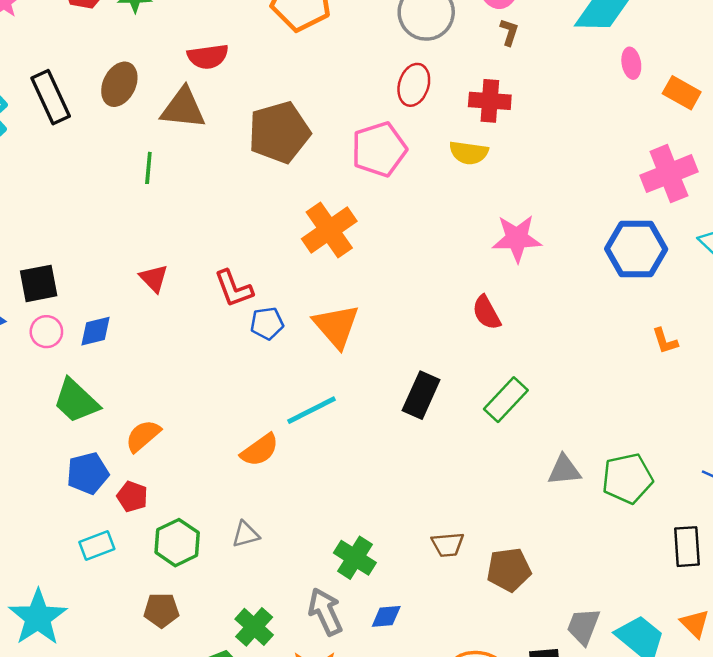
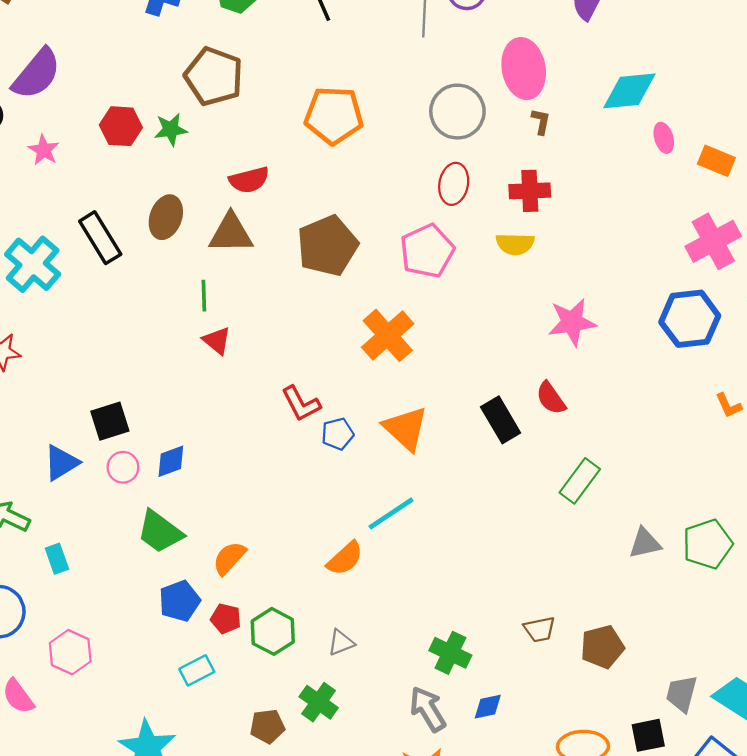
red triangle: (154, 278) -> (217, 341), moved
black rectangle: (421, 395) -> (501, 420), moved, turned -48
green hexagon: (177, 543) -> (273, 631), moved
green cross: (254, 627) -> (319, 702), moved

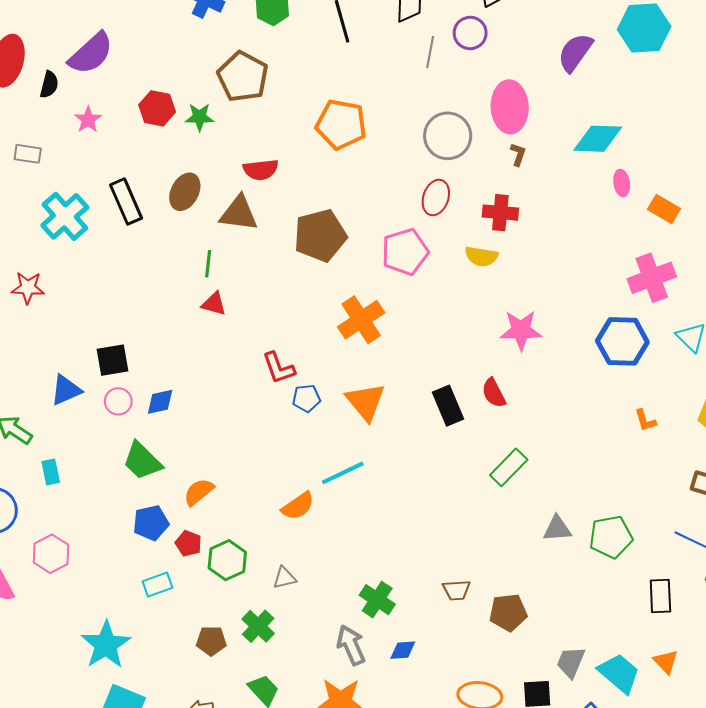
red triangle: (217, 341) -> (214, 304), turned -32

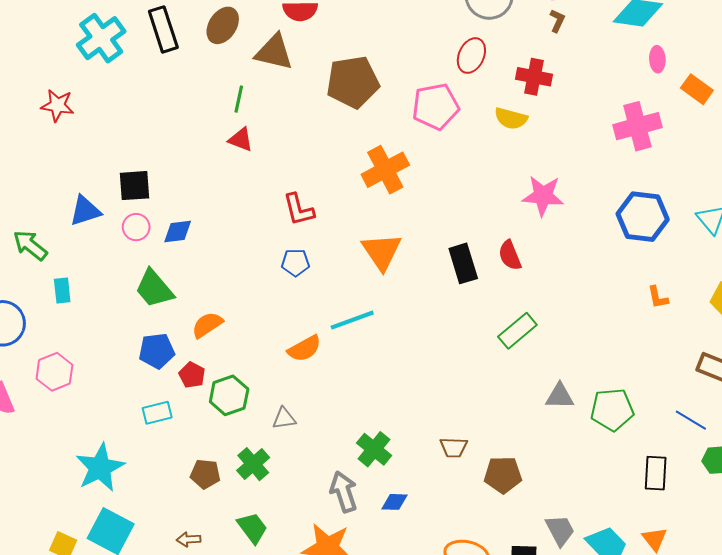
pink cross: (652, 278) -> (637, 126), moved
blue pentagon: (306, 398) -> (295, 263), moved
gray trapezoid: (571, 662) -> (560, 530), turned 124

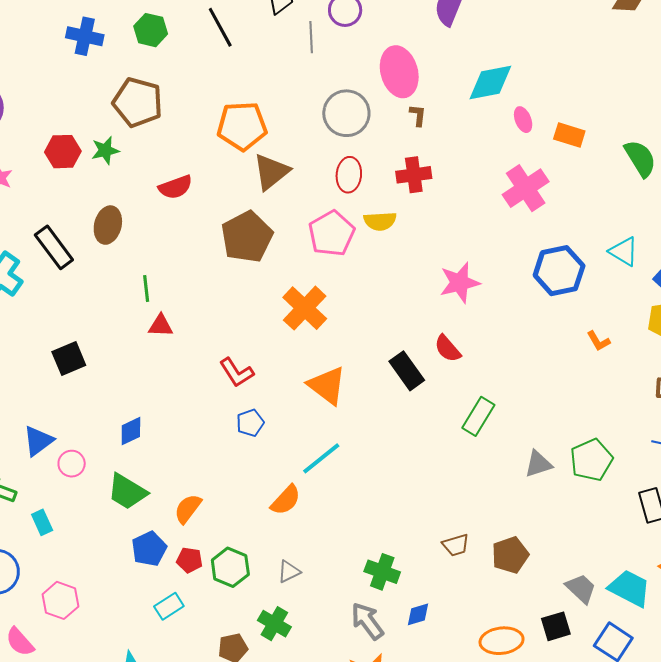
brown triangle: (274, 52) -> (271, 172), moved, turned -33
yellow semicircle: (511, 118) -> (380, 221), moved
black square: (134, 186) -> (69, 359), moved
pink circle: (136, 227) -> (72, 464), moved

